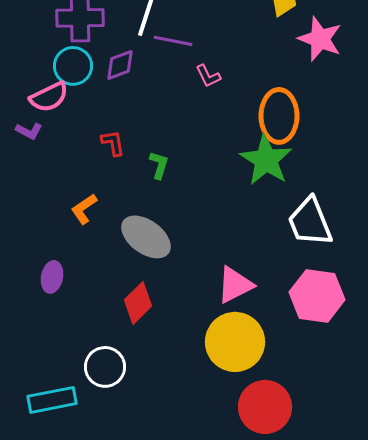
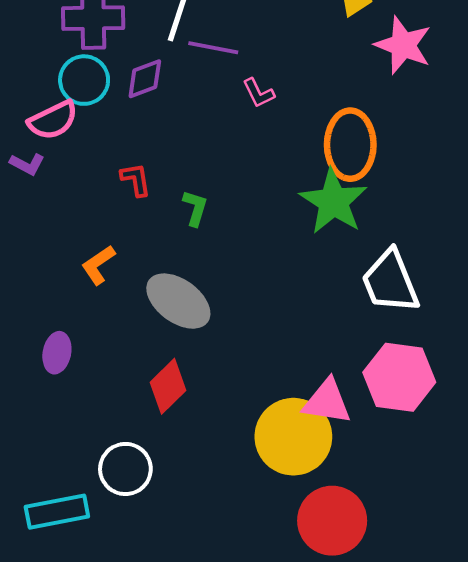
pink triangle: (235, 285) -> (327, 402), moved, turned 36

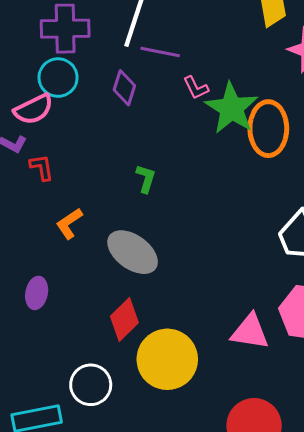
purple diamond: (145, 79) -> (124, 88), moved, turned -52
red L-shape: (136, 180) -> (42, 167), moved
green star: (333, 202) -> (232, 108), moved
yellow circle: (293, 437) -> (167, 359), moved

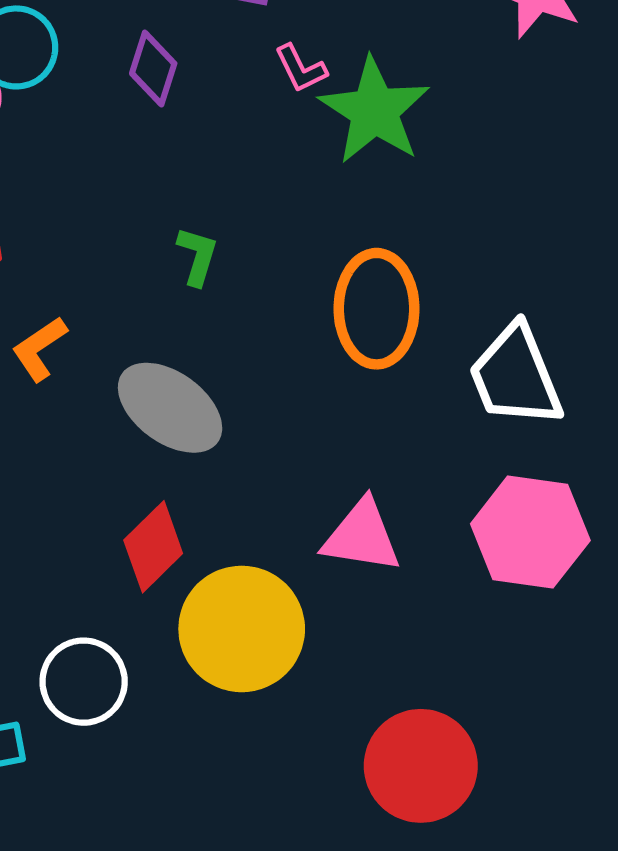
orange ellipse: (268, 129) -> (376, 309), moved
pink triangle: (250, 332) -> (362, 536), moved

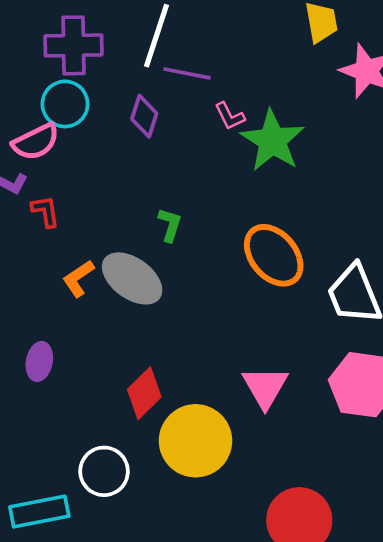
orange ellipse: (376, 309) -> (274, 255), turned -40
gray ellipse: (170, 408) -> (132, 278), moved
pink triangle: (362, 536) -> (265, 387), turned 51

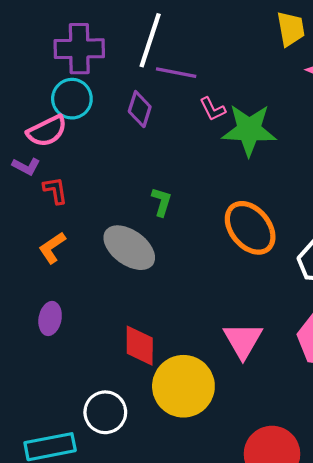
green star: (272, 141) -> (249, 130), turned -30
orange L-shape: (78, 278) -> (52, 248), moved
red diamond: (144, 393) -> (140, 346), turned -45

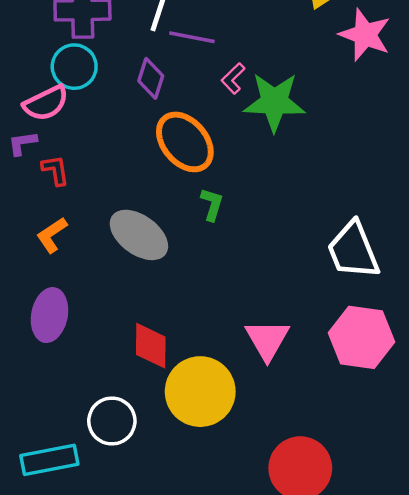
pink L-shape: (213, 109) -> (233, 78), turned 72
purple L-shape: (26, 166) -> (22, 143), turned 144
green L-shape: (162, 202) -> (212, 204), moved
orange ellipse: (250, 228) -> (185, 142), moved
purple ellipse: (50, 318) -> (49, 315), size x1.4

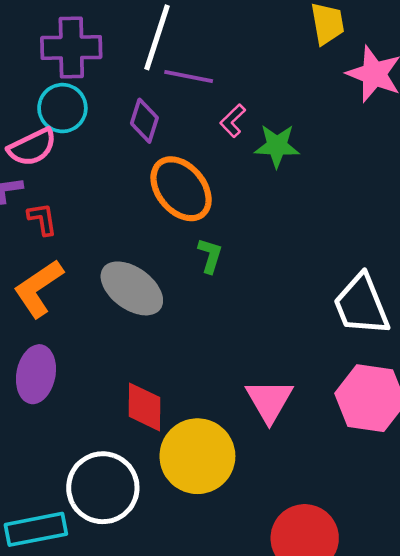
green star: (274, 102) -> (277, 146), size x0.7
orange L-shape: (52, 235) -> (38, 288), size x1.5
white circle: (112, 421) -> (103, 488), size x1.4

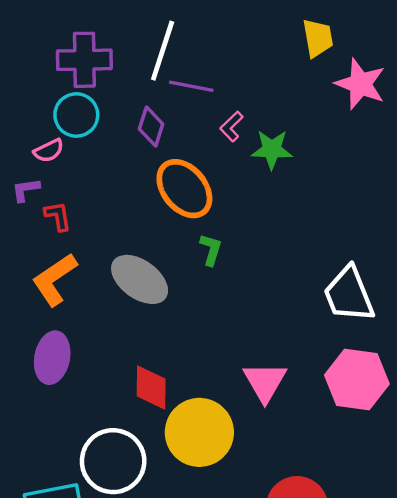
pink semicircle: (32, 147) -> (49, 151), size x0.7

